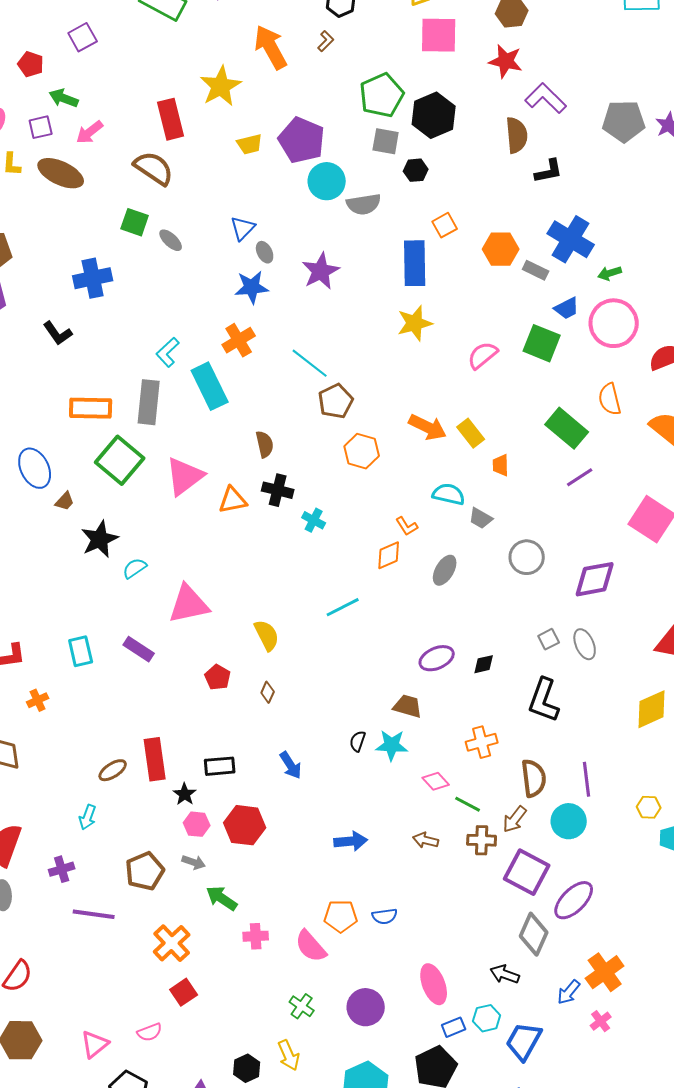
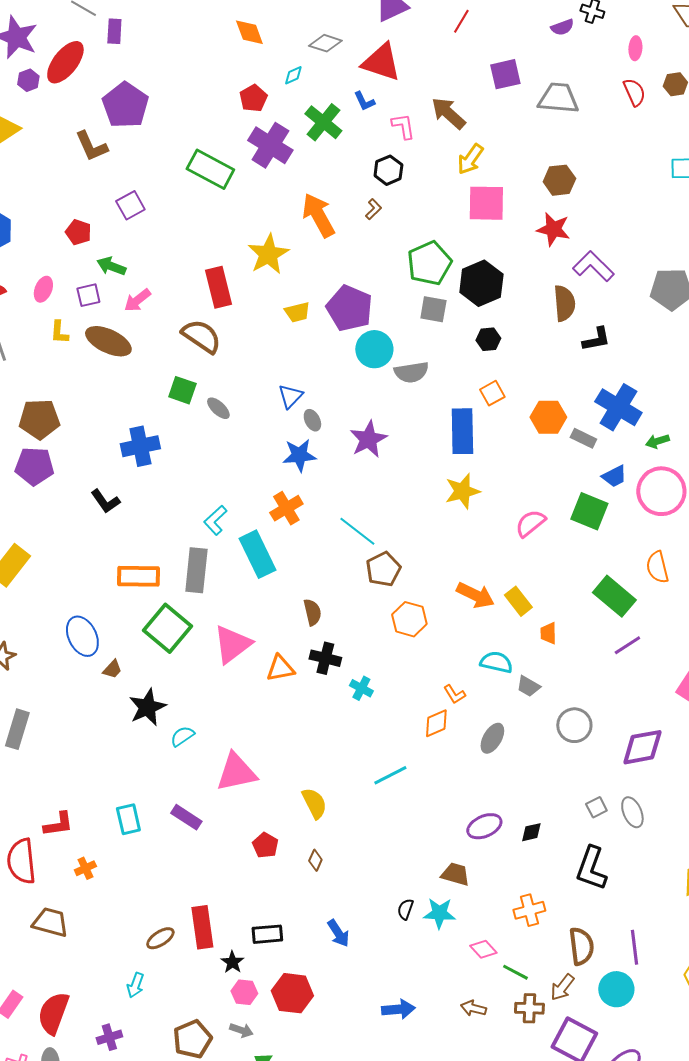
black hexagon: (416, 170) -> (488, 339), moved

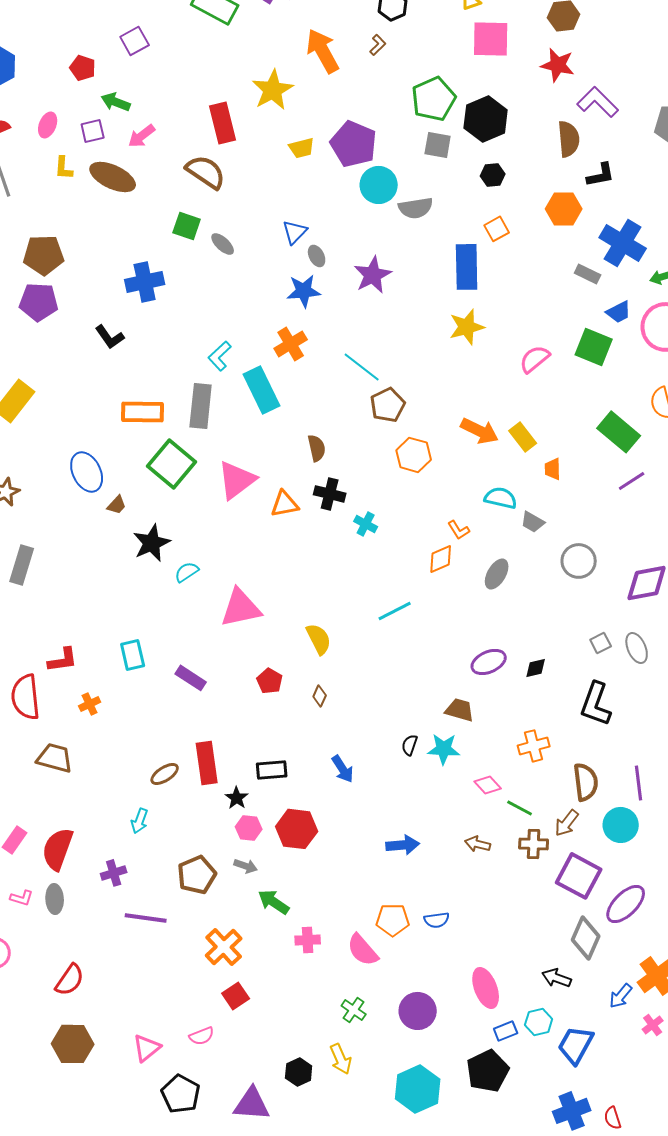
orange hexagon: (548, 417) -> (564, 209), moved
purple rectangle: (186, 817) -> (191, 678), moved

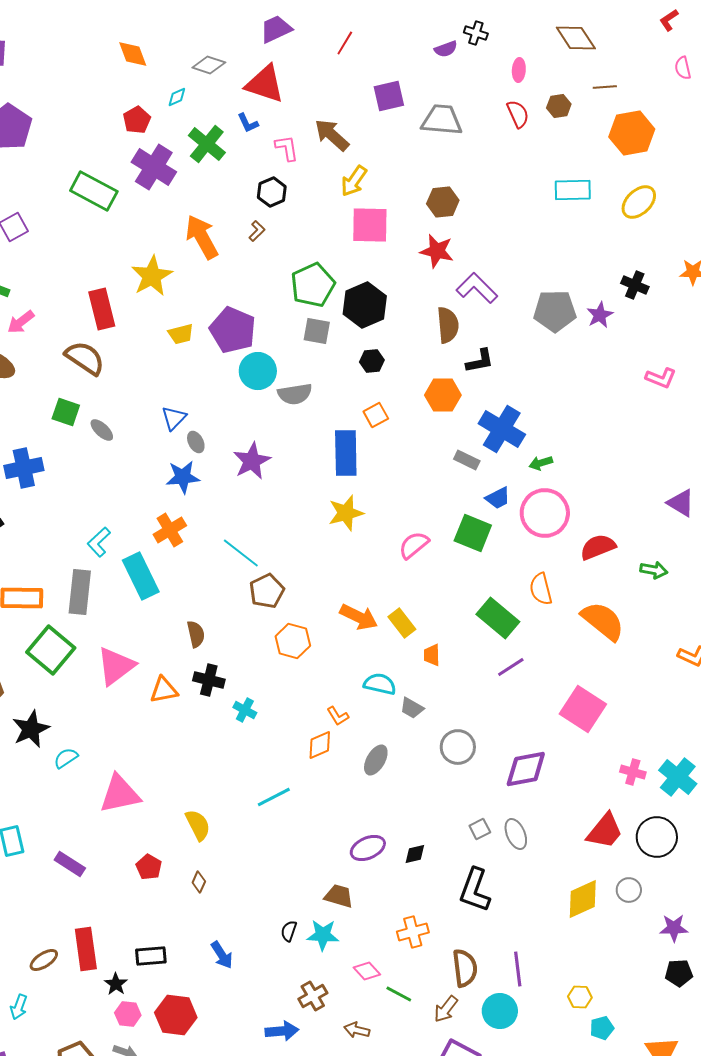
brown cross: (534, 844) -> (313, 996), moved, turned -32

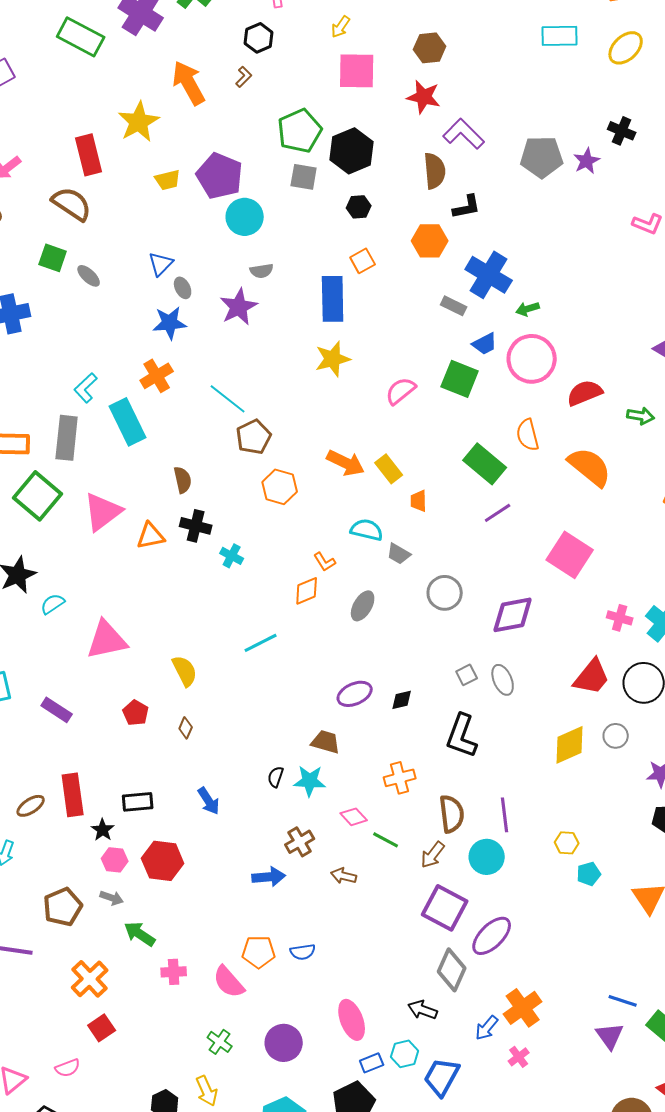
yellow arrow: (354, 181) -> (341, 27), size x0.7
gray semicircle: (295, 394) -> (262, 271), moved, size x0.7

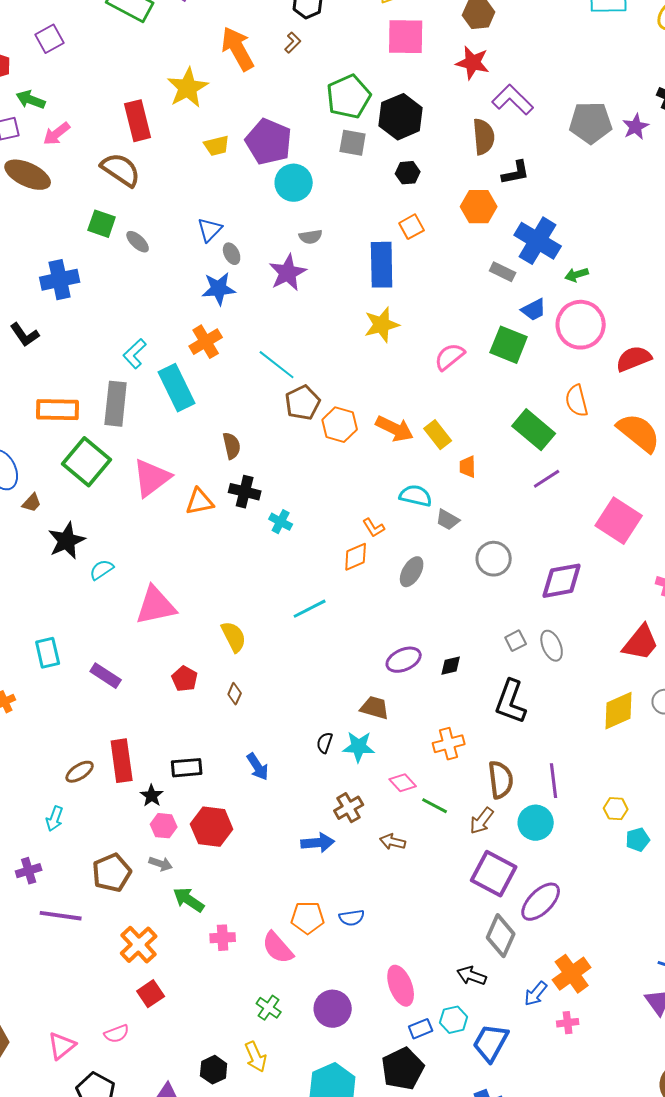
orange hexagon: (280, 487) -> (340, 425), moved
pink cross: (519, 1057) -> (568, 1023), turned 30

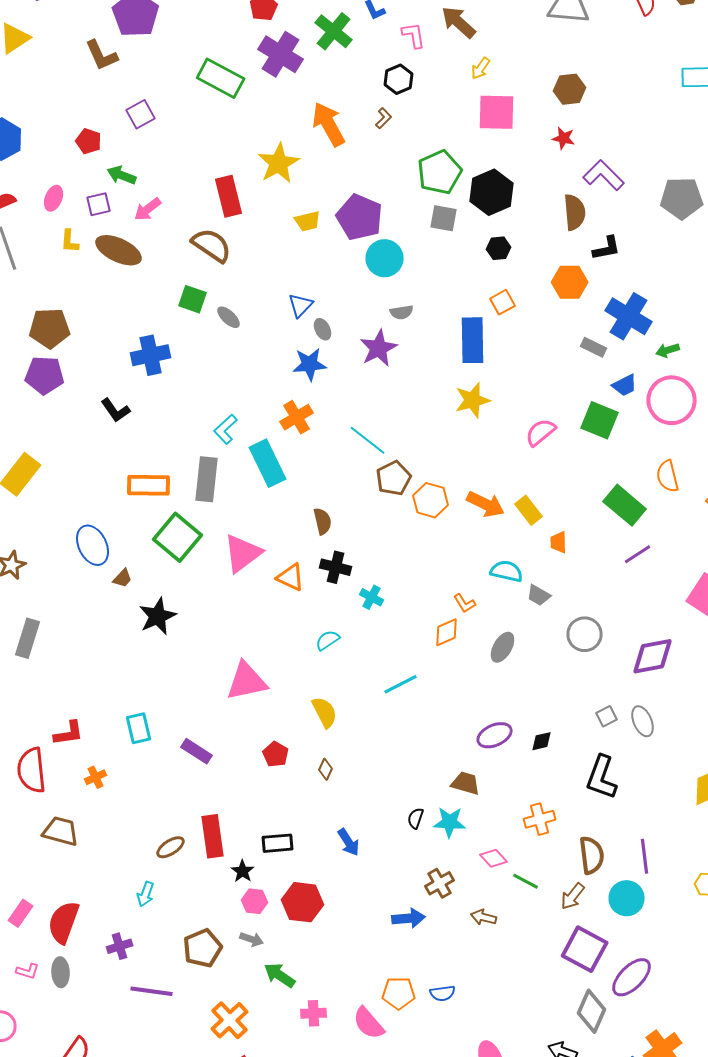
red star: (473, 63) -> (564, 138), size x0.7
orange triangle: (200, 502) -> (291, 577), turned 36
cyan semicircle: (102, 570) -> (328, 640), moved

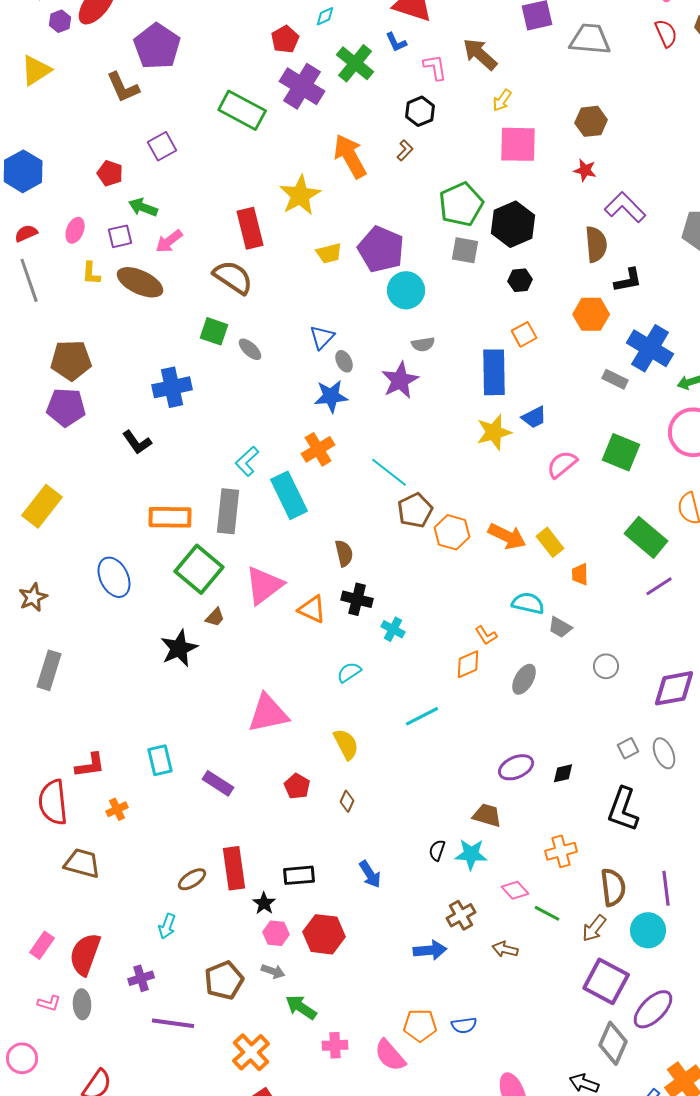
blue trapezoid: (625, 385) -> (534, 417), moved
brown trapezoid: (123, 578) -> (215, 617), moved
gray circle: (585, 634) -> (606, 666), size x0.7

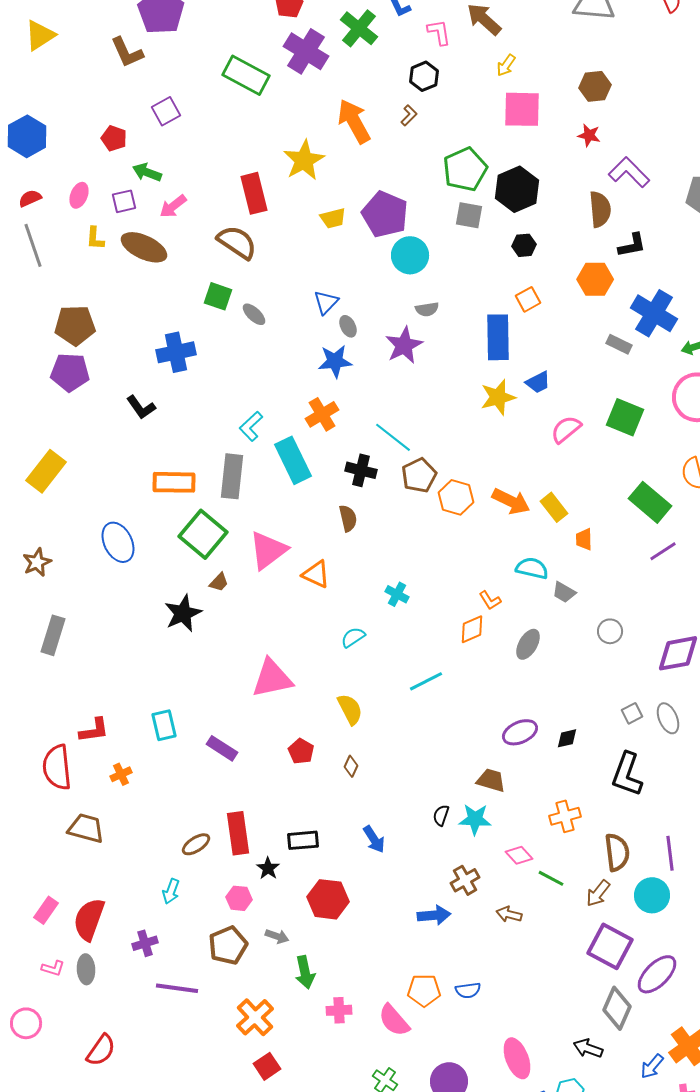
black cross: (357, 599) -> (361, 470), moved
pink hexagon: (276, 933) -> (239, 898), moved
green arrow: (301, 1007) -> (305, 972), turned -136

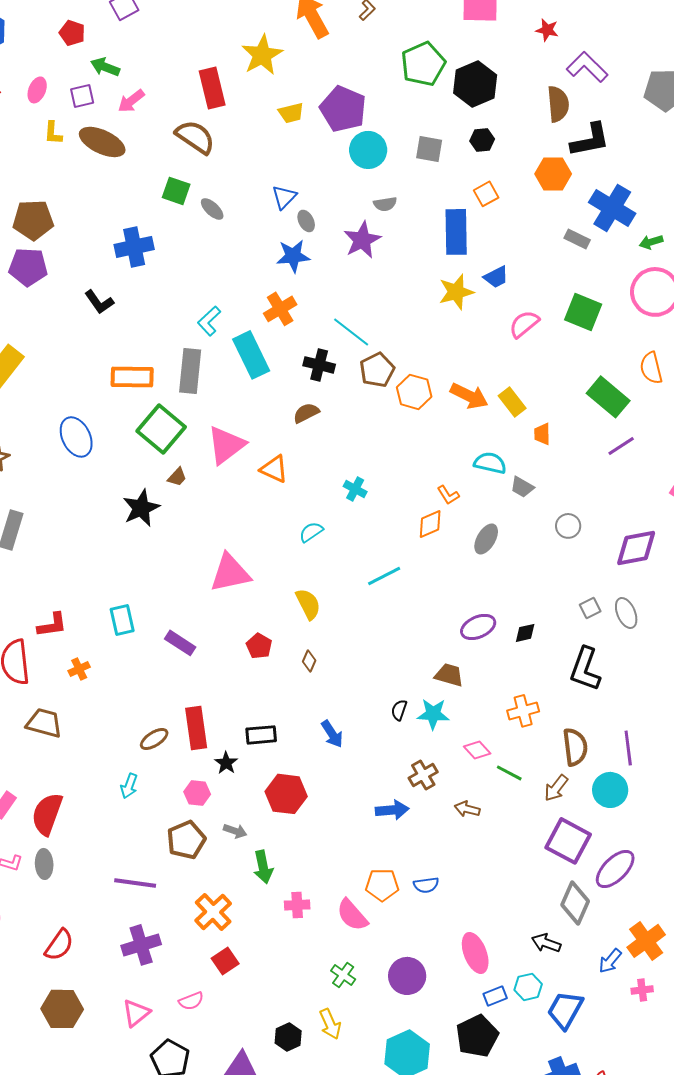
gray square: (469, 215) -> (429, 149), moved
black L-shape: (632, 245) -> (590, 140), size x1.4
brown semicircle: (348, 518) -> (306, 413), turned -104
purple cross: (145, 943) -> (141, 945), moved, size x1.5

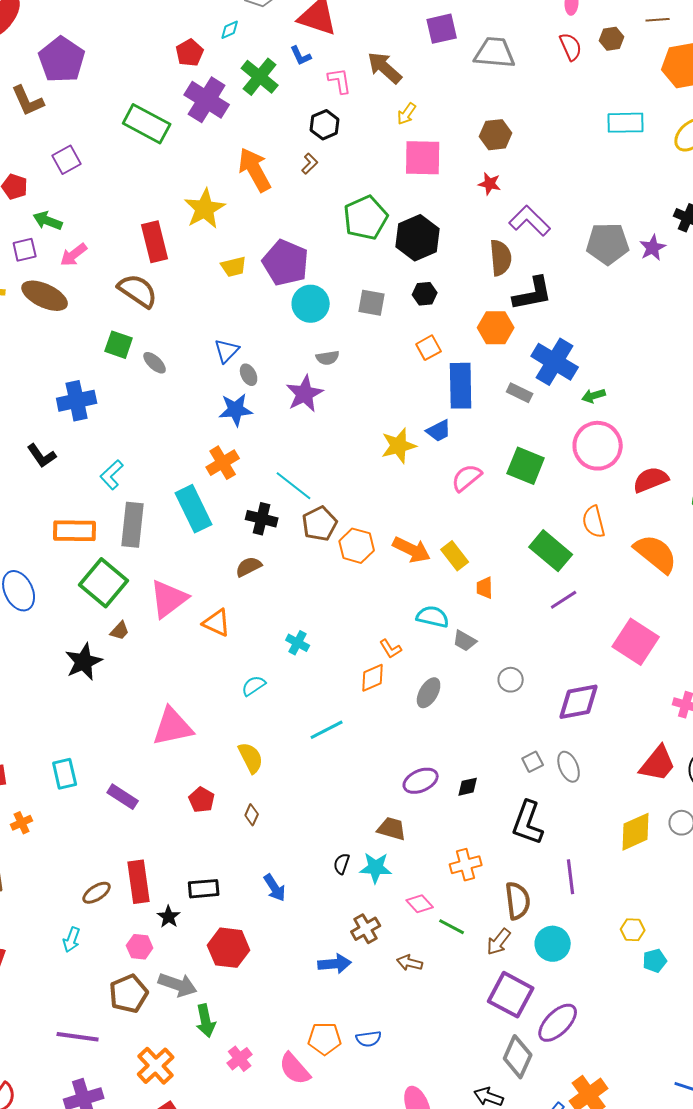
blue rectangle: (456, 232) -> (461, 386), moved
cyan L-shape: (209, 321) -> (112, 475), moved
purple line: (628, 748) -> (571, 877), moved
gray arrow: (235, 831) -> (178, 985), size x1.6
pink cross: (297, 905) -> (240, 1059), turned -35

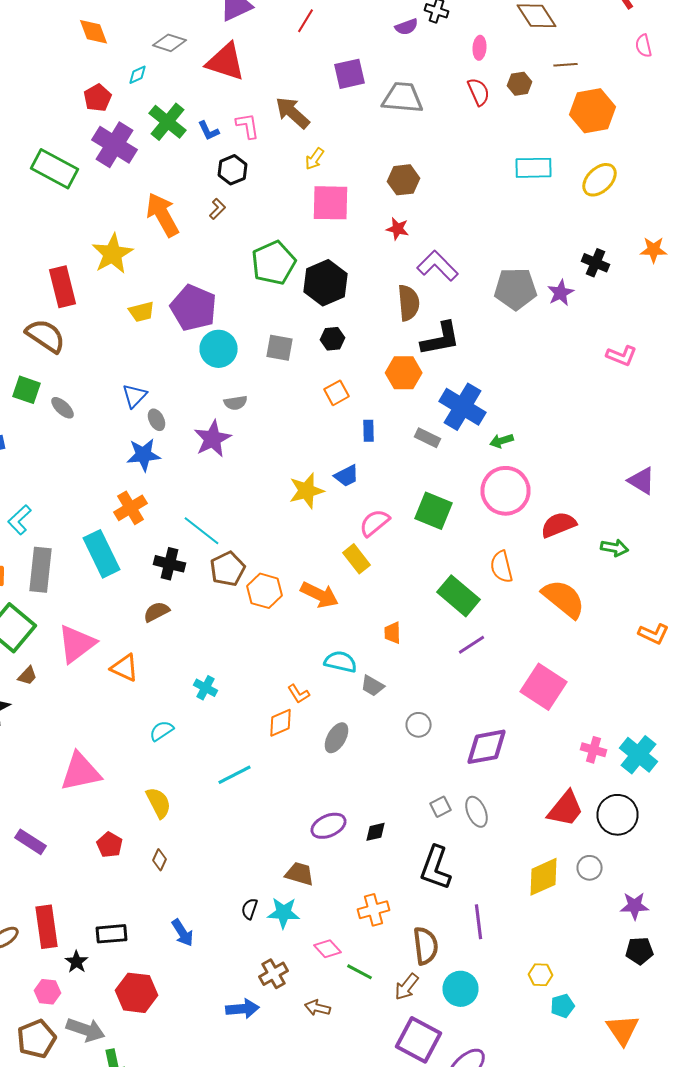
blue L-shape: (301, 56) -> (208, 131), moved
blue rectangle: (461, 386) -> (368, 431), size x0.5
yellow rectangle: (455, 556) -> (356, 559), moved

